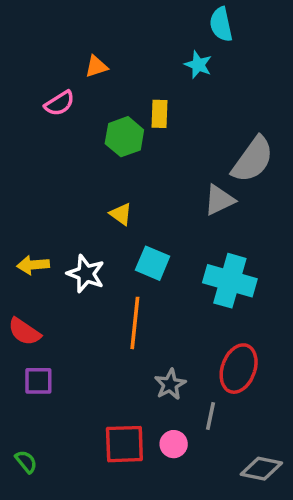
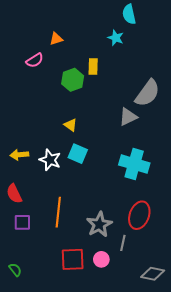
cyan square: (153, 263) -> (78, 154), moved
orange line: (135, 323) -> (58, 212), moved
red semicircle: (24, 332) -> (14, 194), turned 30
gray star: (170, 384) -> (99, 224), size x1.4

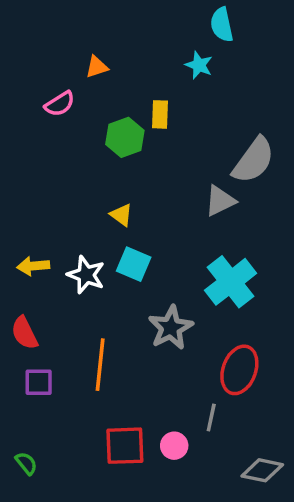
cyan cross: (134, 164) -> (231, 282), turned 36
gray star: (99, 224) -> (171, 328), moved

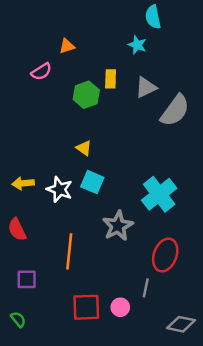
gray triangle: (220, 201) -> (146, 87), moved
purple square: (39, 382) -> (27, 279), moved

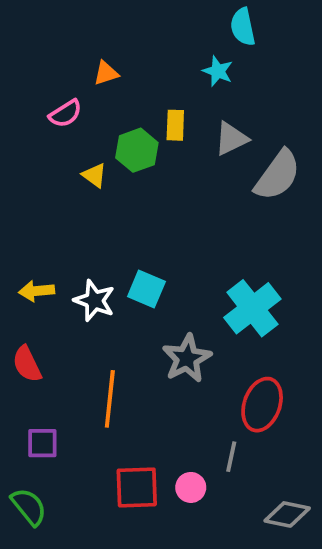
yellow triangle: (84, 148) -> (94, 175), moved
green semicircle: (18, 319) -> (29, 507), size x1.5

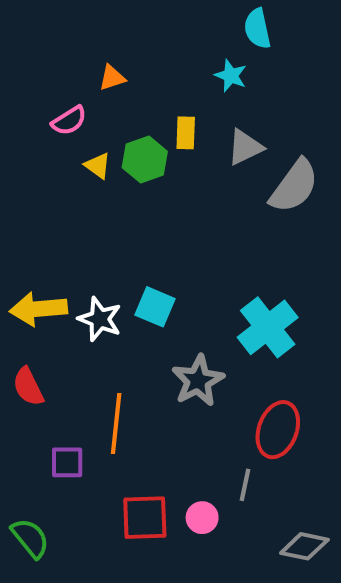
yellow triangle: (94, 175) -> (98, 166), moved
yellow arrow: (37, 291) -> (38, 309), size x1.5
purple square: (42, 443) -> (67, 462), moved

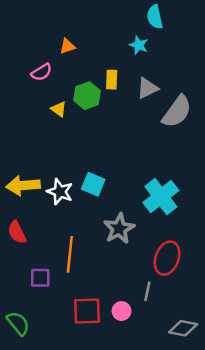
yellow triangle: (98, 166) -> (59, 109), moved

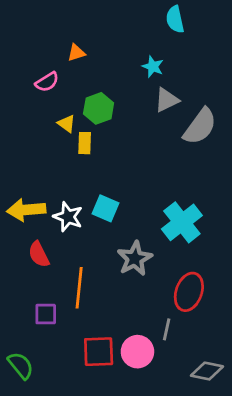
cyan star: (139, 45) -> (153, 67), moved
yellow rectangle: (112, 80) -> (85, 143), moved
red semicircle: (17, 232) -> (39, 254), moved
pink circle: (122, 311) -> (137, 352), size x1.5

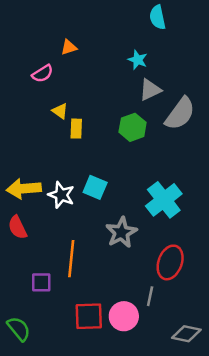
green hexagon: (99, 108) -> (133, 127), moved
red semicircle: (39, 254) -> (17, 227), moved

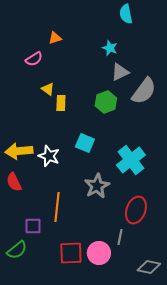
cyan square: (95, 187) -> (85, 143), moved
green semicircle: (19, 329) -> (17, 250), moved, turned 90

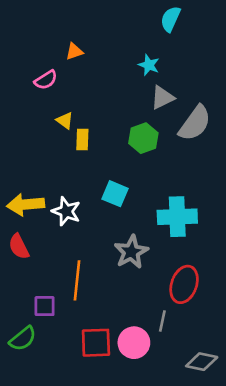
cyan semicircle: (126, 14) -> (170, 19), turned 36
cyan cross: (131, 160) -> (177, 217), turned 36

